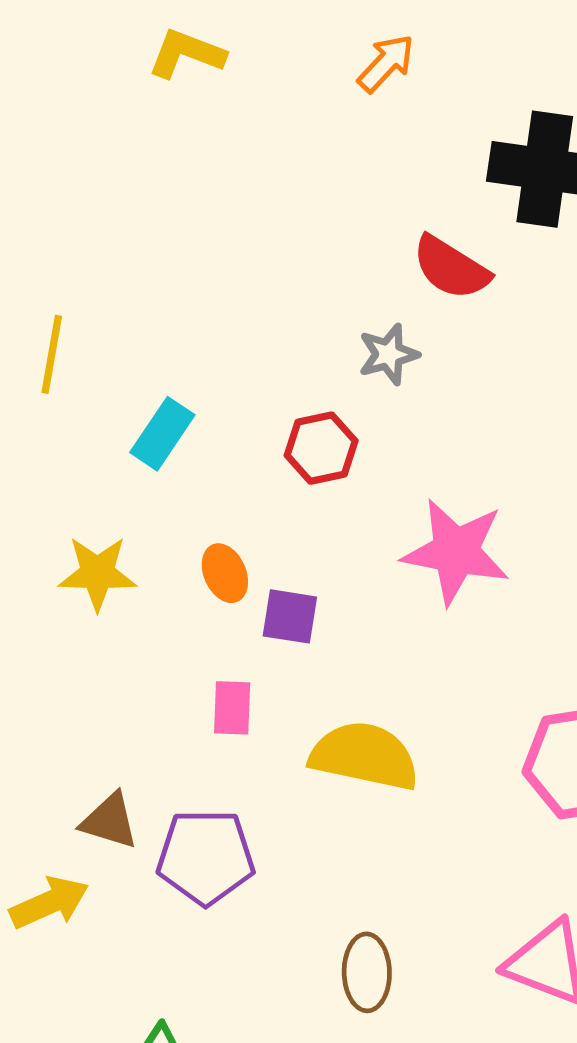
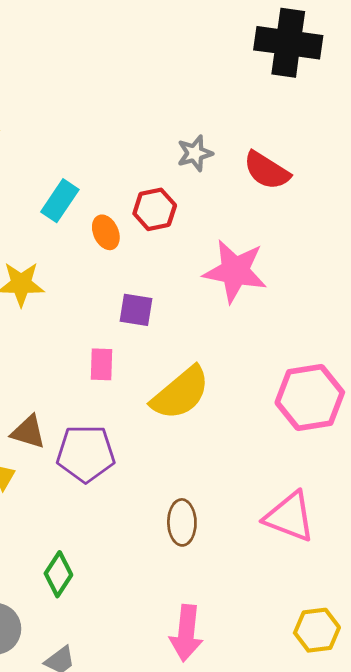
red semicircle: (451, 268) -> (267, 171), moved
orange ellipse: (225, 573) -> (106, 232), moved
yellow semicircle: (364, 756) -> (181, 393), turned 128

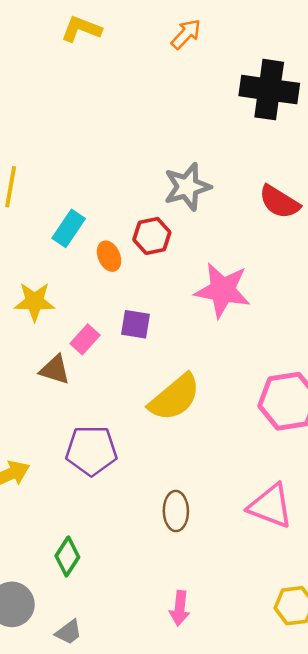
gray star: (195, 153) -> (187, 187), size x1.5
red semicircle: (267, 171) -> (279, 202), moved
pink rectangle: (102, 364) -> (85, 339), moved, turned 40
brown triangle: (28, 432) -> (55, 370), moved
pink arrow: (186, 633) -> (180, 608), size x0.7

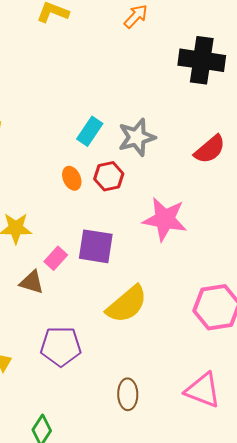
red semicircle: (279, 202) -> (210, 149), turned -72
cyan rectangle: (69, 228) -> (90, 131), moved
orange ellipse: (109, 256) -> (72, 178), moved
purple square: (135, 324) -> (96, 246), size x1.5

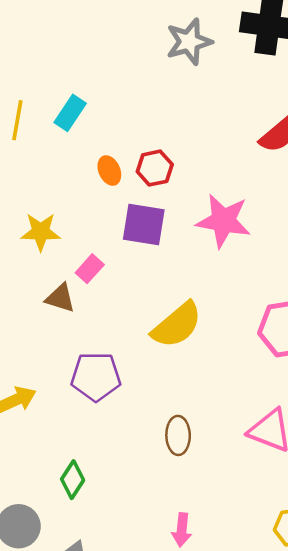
cyan rectangle: (90, 131) -> (70, 113), moved
gray star: (137, 137) -> (189, 42), moved
purple square: (96, 246) -> (144, 224), moved

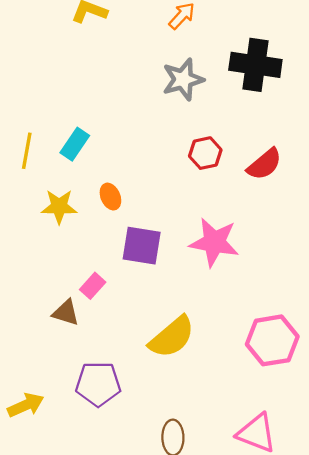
red hexagon: (155, 168) -> (205, 153), moved
yellow star: (41, 232) -> (59, 207), moved

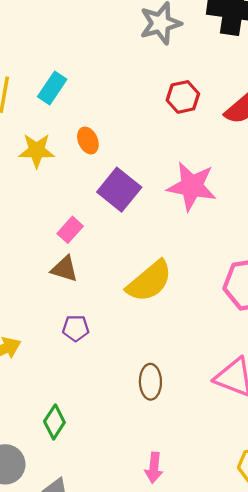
purple square: (142, 246) -> (119, 190), turned 30
brown triangle: (66, 313) -> (64, 269), moved
purple pentagon: (98, 384) -> (76, 328), size x0.6

